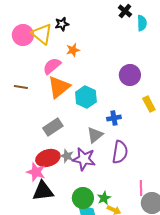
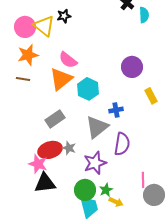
orange star: (73, 50) -> (28, 55), moved, size x1.5
pink semicircle: (52, 66) -> (68, 60), moved, turned -102
gray triangle: (95, 135) -> (97, 127), size x1.4
purple star: (84, 159) -> (95, 163), moved, turned -30

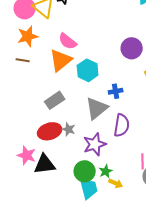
pink star: (38, 164) -> (27, 155), moved

